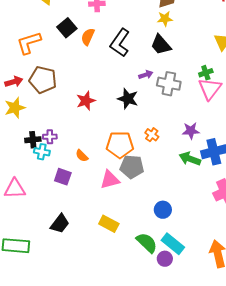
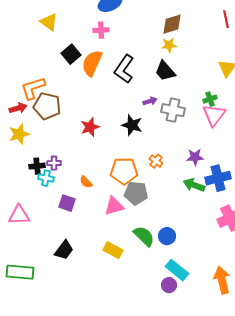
orange semicircle: (88, 37) -> (92, 63), size x1.5
orange L-shape: (29, 43) -> (33, 88), moved
green semicircle: (147, 243) -> (144, 236), moved

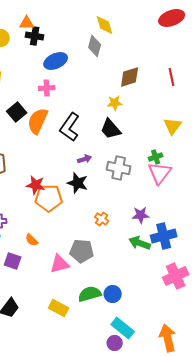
brown diamond: (172, 24) -> (130, 77), moved
purple arrow: (150, 101) -> (85, 159), moved
red star: (90, 127) -> (36, 185), turned 30
orange pentagon: (124, 171) -> (49, 198), moved
green semicircle: (144, 236) -> (90, 294), turned -60

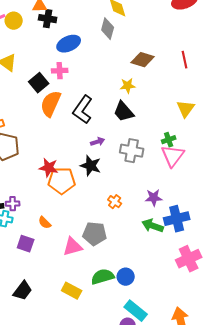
brown diamond: (130, 77) -> (143, 60), turned 35
black square: (17, 112) -> (39, 83), moved

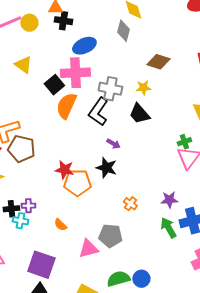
pink cross: (60, 71) -> (75, 73), size x1.8
purple arrow: (98, 142) -> (113, 144), turned 48
gray cross: (132, 151) -> (110, 89), moved
green arrow: (153, 226) -> (168, 228), turned 40
purple square: (26, 244) -> (41, 265), moved, size x1.6

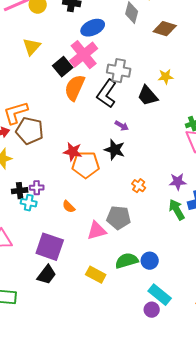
brown diamond: (158, 62) -> (165, 29), moved
yellow triangle: (23, 65) -> (32, 47), turned 36
pink cross: (75, 73) -> (84, 55), turned -36
yellow star: (143, 88) -> (166, 77), moved

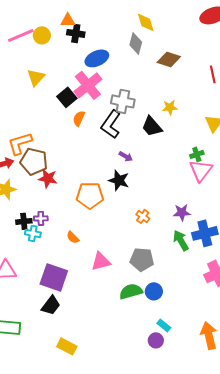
orange semicircle: (75, 88) -> (79, 118), size x0.6
red star: (73, 152) -> (48, 178), moved
gray pentagon: (119, 218) -> (142, 259), moved
yellow rectangle: (96, 275) -> (67, 346), moved
cyan rectangle: (160, 295) -> (164, 325), size x0.6

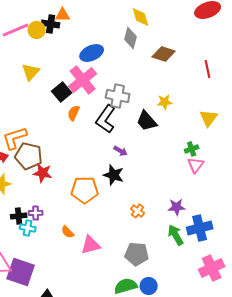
black cross: (76, 33) -> (51, 24), moved
pink triangle: (201, 170) -> (196, 165), size x0.7
pink triangle: (101, 261) -> (91, 245), moved
purple square: (54, 277) -> (21, 272), moved

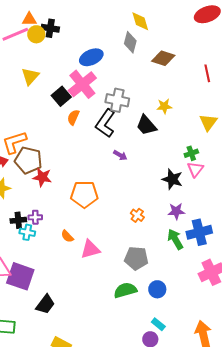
orange triangle: (63, 15) -> (29, 19), moved
black star: (114, 175) -> (172, 179), moved
blue circle: (149, 286) -> (157, 289), moved

